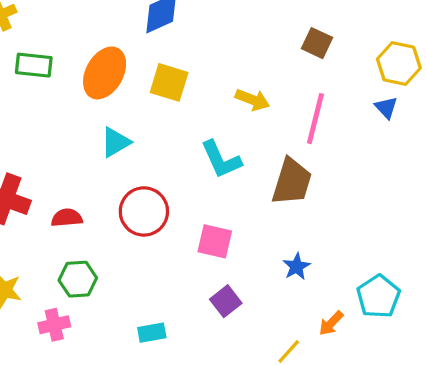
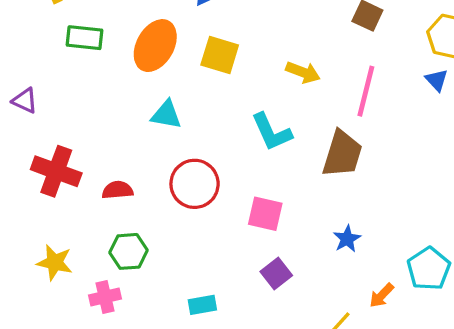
cyan triangle: (116, 142) -> (166, 115), turned 40

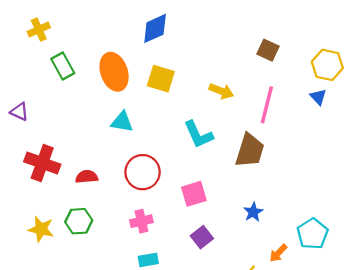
green rectangle: (85, 38) -> (63, 66), turned 55
orange ellipse: (155, 46) -> (114, 72), turned -48
pink square: (265, 214) -> (194, 194), turned -30
green hexagon: (129, 251) -> (79, 221), moved
pink cross: (105, 297) -> (141, 221), moved

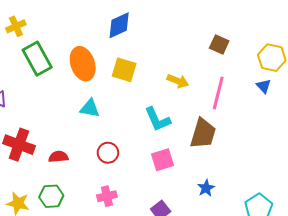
green rectangle: (63, 66) -> (37, 59), size x1.4
red circle: (143, 172) -> (108, 153), size x0.7
pink square: (194, 194) -> (163, 160), moved

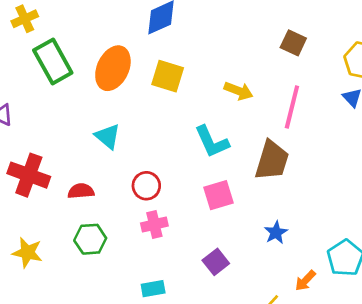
orange ellipse: (83, 64) -> (113, 68), turned 44
cyan triangle: (90, 108) -> (108, 136), moved, turned 30
green hexagon: (51, 196) -> (90, 239), moved
pink cross: (107, 196) -> (154, 224), moved

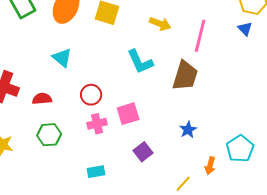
pink square: (218, 195) -> (128, 114), moved
orange arrow: (305, 281) -> (210, 166), turned -30

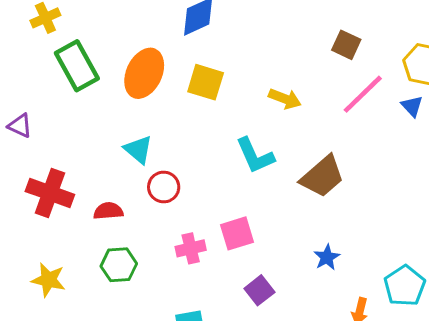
pink line: (200, 36) -> (363, 94), moved, turned 32
brown trapezoid: (185, 76) -> (322, 177), turned 32
red circle: (91, 95) -> (164, 187), moved

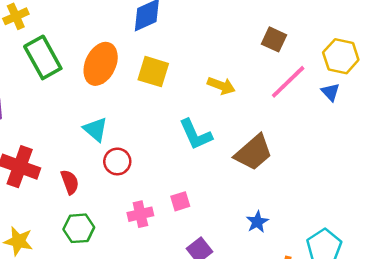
red semicircle: (108, 211) -> (70, 182), turned 75
pink square: (237, 233) -> (180, 201), size x0.7

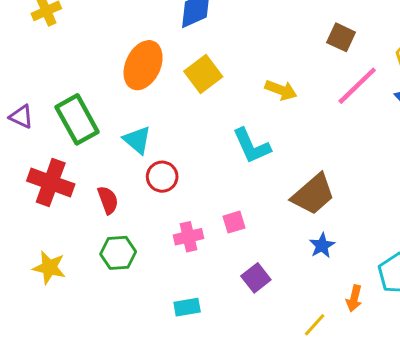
green rectangle: (43, 57) -> (77, 119), moved
yellow square: (153, 72) -> (203, 74), turned 36
brown trapezoid: (253, 152) -> (313, 194), moved

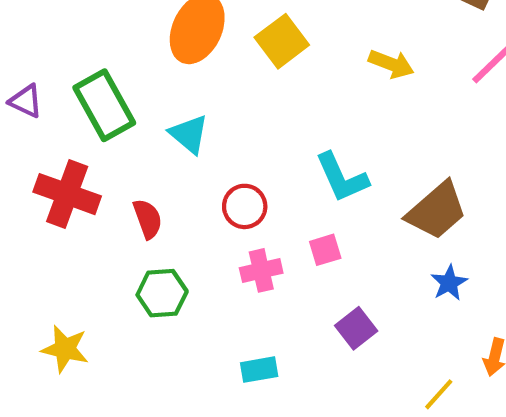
cyan L-shape: (252, 146) -> (342, 178), moved
red circle: (162, 177) -> (245, 206), moved
yellow star: (49, 268) -> (65, 349), moved

